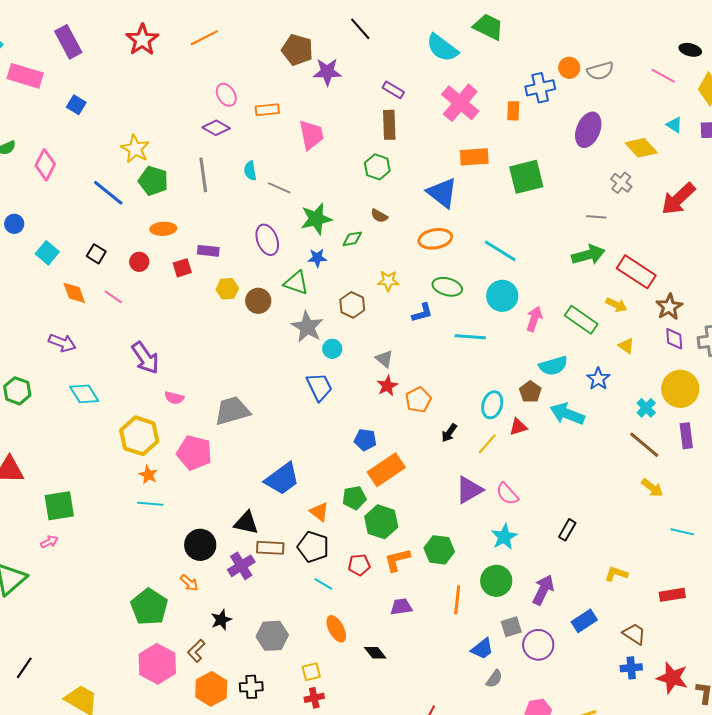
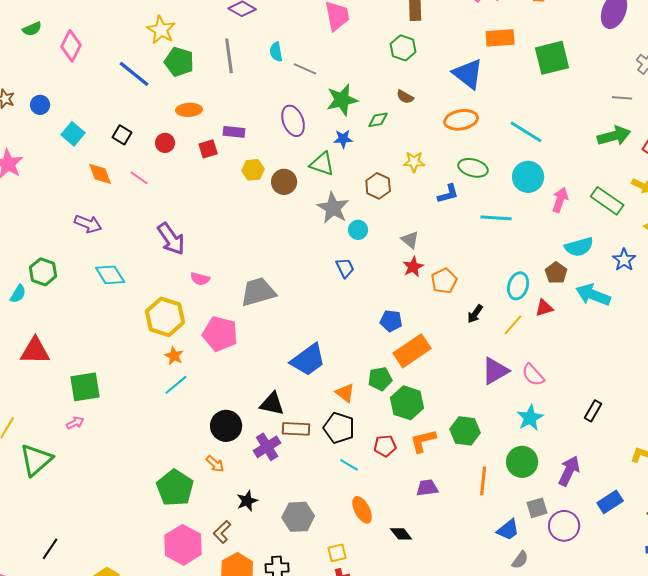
blue trapezoid: (319, 387) -> (345, 268), size x0.7
cyan line: (150, 504) -> (176, 385), turned -45

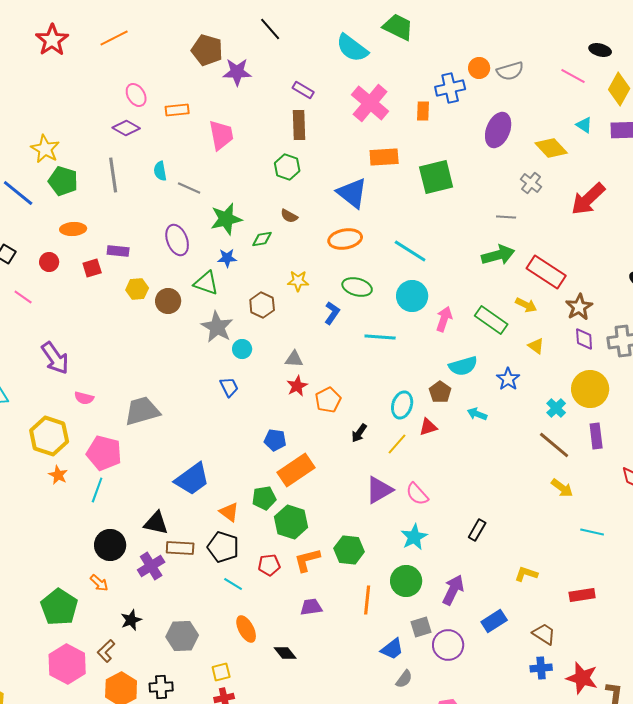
blue L-shape: (448, 194) -> (332, 313), turned -40
gray triangle: (410, 240) -> (294, 359), turned -36
cyan arrow: (593, 295) -> (477, 414), size x0.6
cyan line: (176, 385) -> (97, 490), moved, turned -30

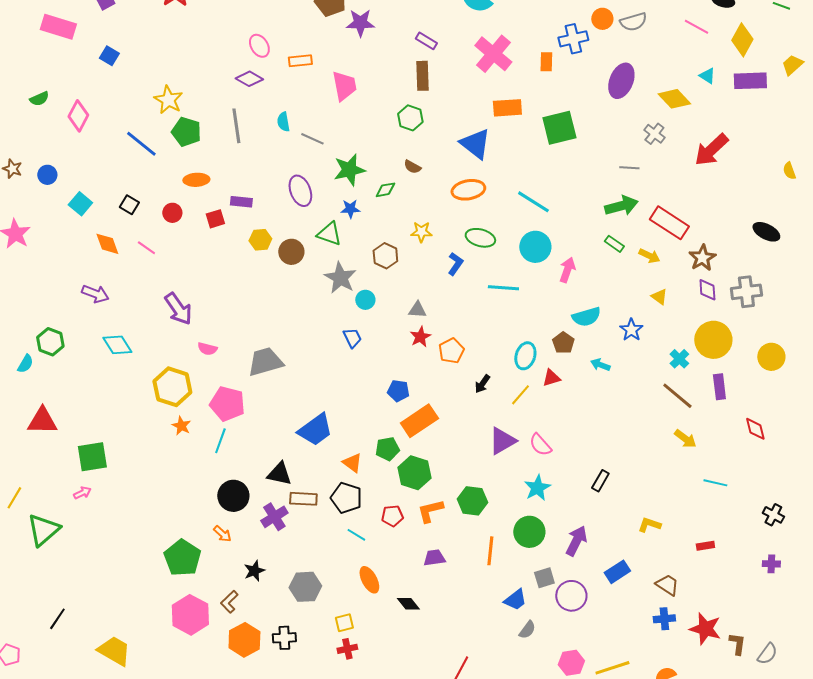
green rectangle: (491, 320) -> (614, 244), moved, size x0.6
red rectangle: (582, 595) -> (705, 546), size x0.7

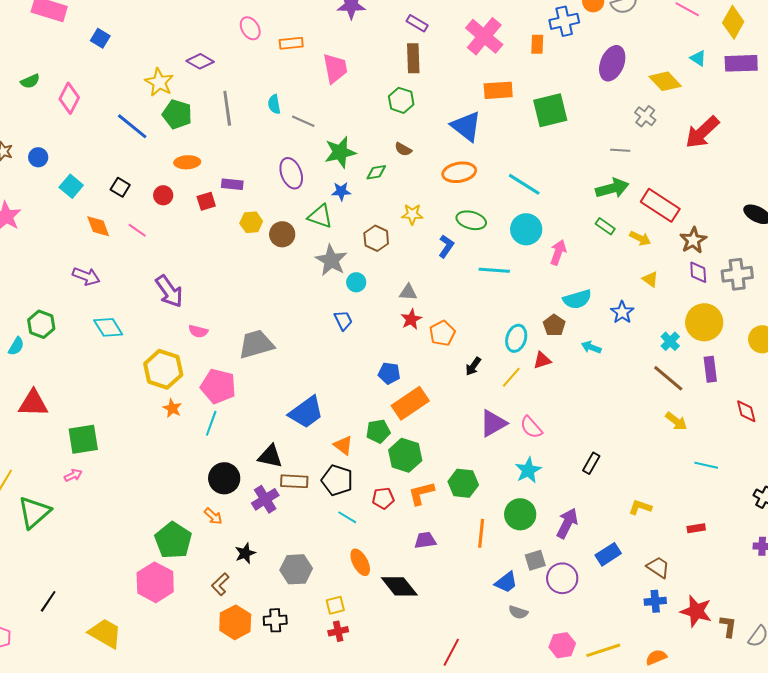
purple diamond: (249, 79) -> (200, 61), moved
black diamond: (408, 604) -> (399, 586), size x1.6
pink hexagon: (190, 615) -> (155, 582), moved
gray semicircle: (527, 630) -> (518, 612), turned 72

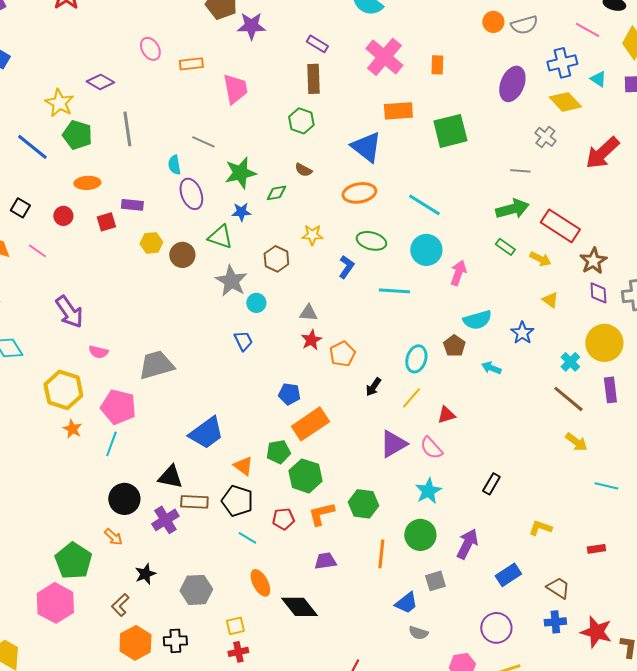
blue cross: (564, 21) -> (562, 63), moved
cyan semicircle: (274, 104) -> (174, 165), moved
red triangle: (542, 360) -> (446, 415), moved
purple circle: (562, 578) -> (496, 628), moved

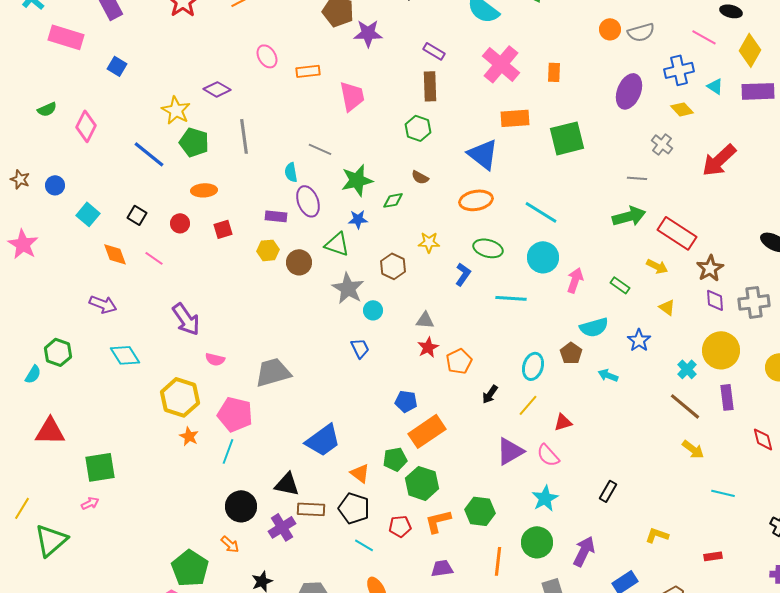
yellow diamond: (565, 102) -> (682, 109), size x0.7
purple rectangle: (132, 205) -> (276, 216), moved
green rectangle: (505, 247) -> (620, 285), moved

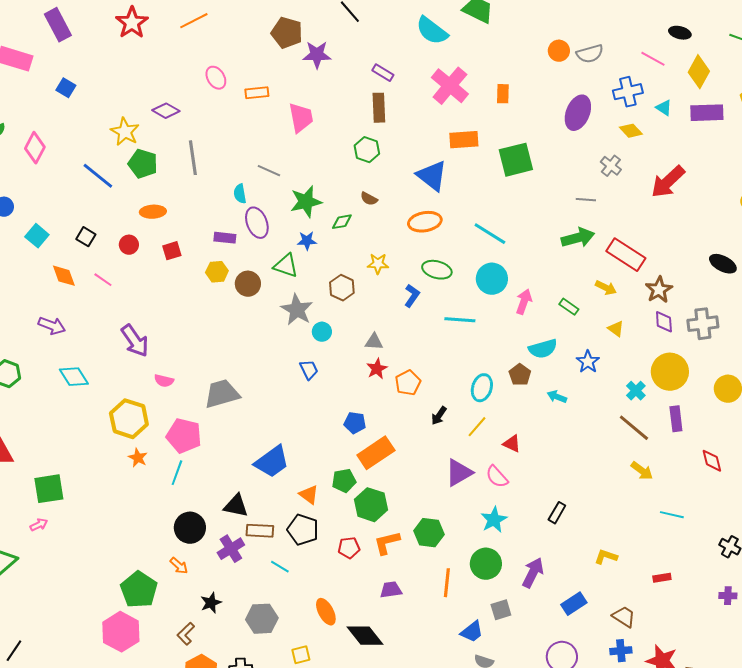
red triangle: (563, 422) -> (512, 444), turned 42
cyan line: (364, 545) -> (280, 567), moved

